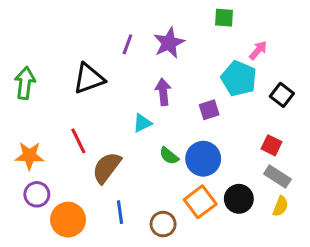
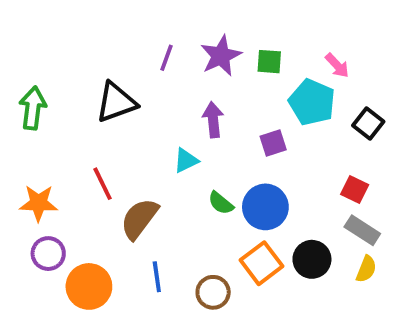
green square: (224, 18) -> (269, 62), moved
pink arrow: (258, 50) -> (337, 65), turned 96

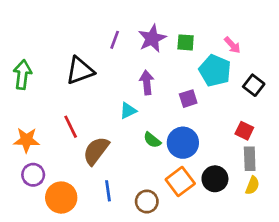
gray rectangle: (362, 230) -> (250, 159), turned 55

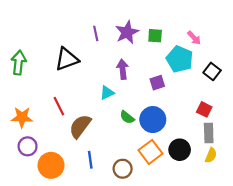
purple line: (115, 40) -> (96, 33), turned -32

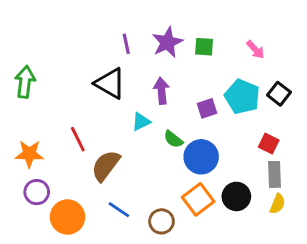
black triangle: (67, 59) -> (110, 83), moved, turned 50
cyan pentagon: (180, 59) -> (242, 97), moved
green semicircle: (127, 117) -> (173, 139), moved
blue line: (90, 160) -> (119, 210), turned -48

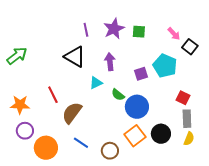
green arrow: (25, 82) -> (17, 56), turned 45
black square: (279, 94) -> (190, 47), moved

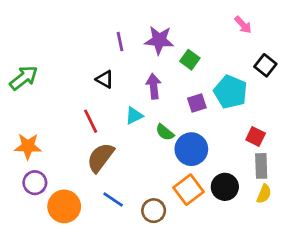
purple star: (114, 29) -> (159, 40), turned 30
green square: (139, 32) -> (190, 60), moved, turned 32
pink arrow: (174, 34) -> (243, 25), moved
black triangle: (75, 57) -> (105, 79), size x0.6
red line: (53, 95) -> (91, 121), moved

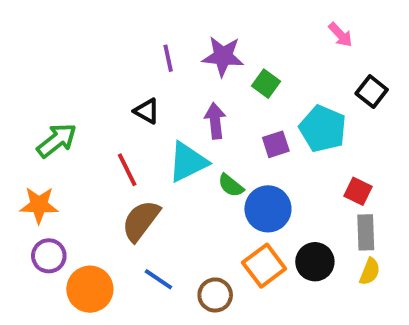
green arrow: (24, 78) -> (57, 140), moved
cyan triangle: (134, 116) -> (188, 162), size x1.6

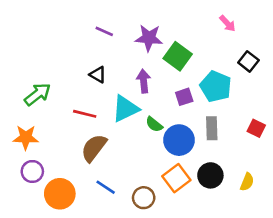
purple line: (168, 58) -> (104, 31), moved, turned -54
green square: (266, 84) -> (178, 56), size x1.5
red line: (127, 170) -> (85, 114), turned -50
red square: (358, 191) -> (256, 128), moved
gray rectangle: (366, 232) -> (212, 128), moved

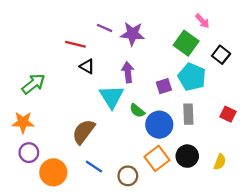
purple line: (104, 31) -> (105, 28), moved
green square: (178, 56) -> (186, 43), moved
cyan triangle: (125, 109) -> (112, 97), turned -36
red line: (85, 114) -> (75, 44), moved

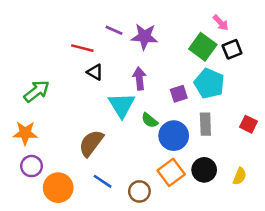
black square: (221, 55) -> (232, 49), moved, turned 30

